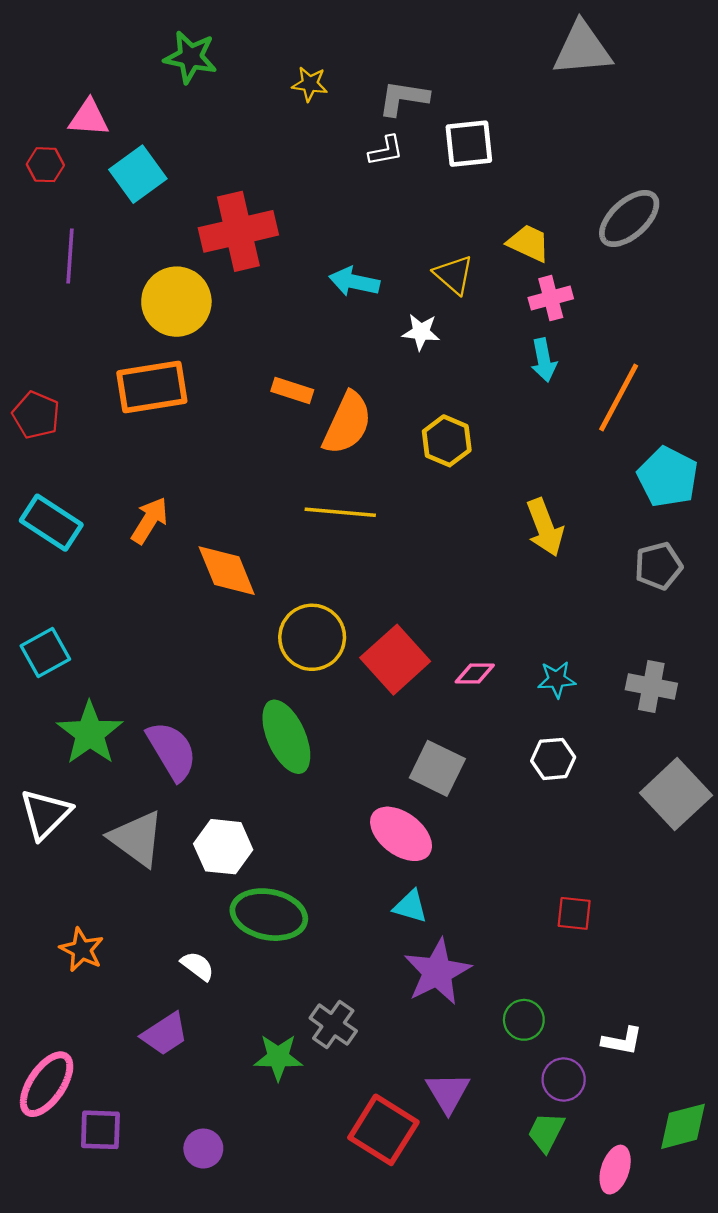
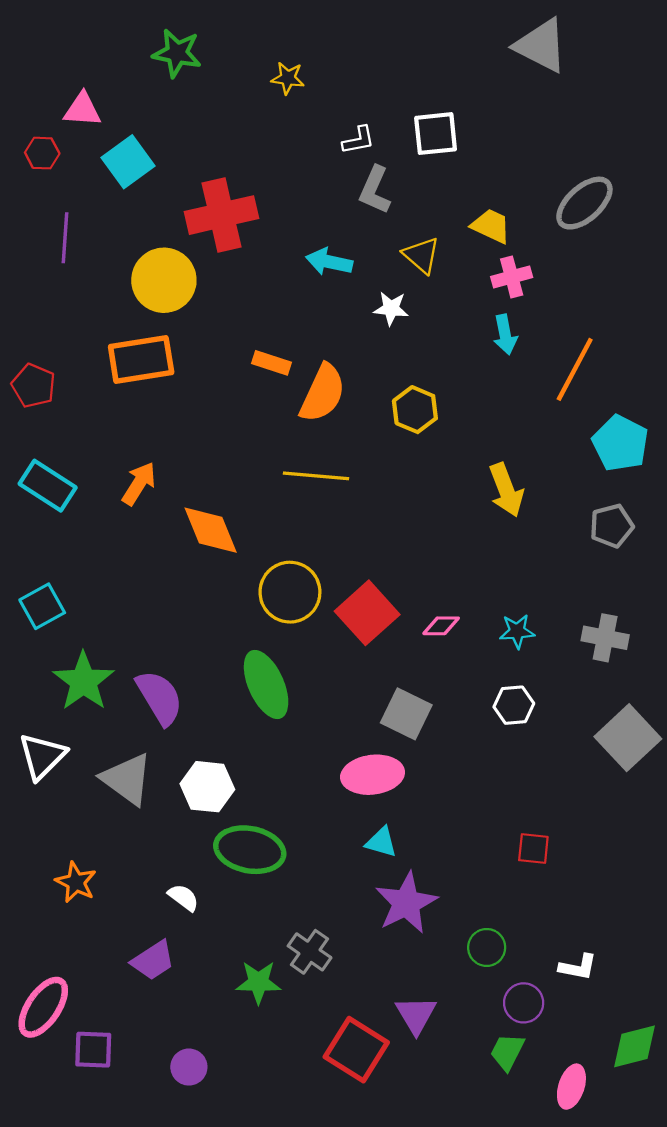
gray triangle: (582, 49) -> (541, 46), turned 32
gray L-shape: (403, 98) -> (375, 190), moved, turned -75
pink ellipse: (401, 834) -> (373, 775), turned -44

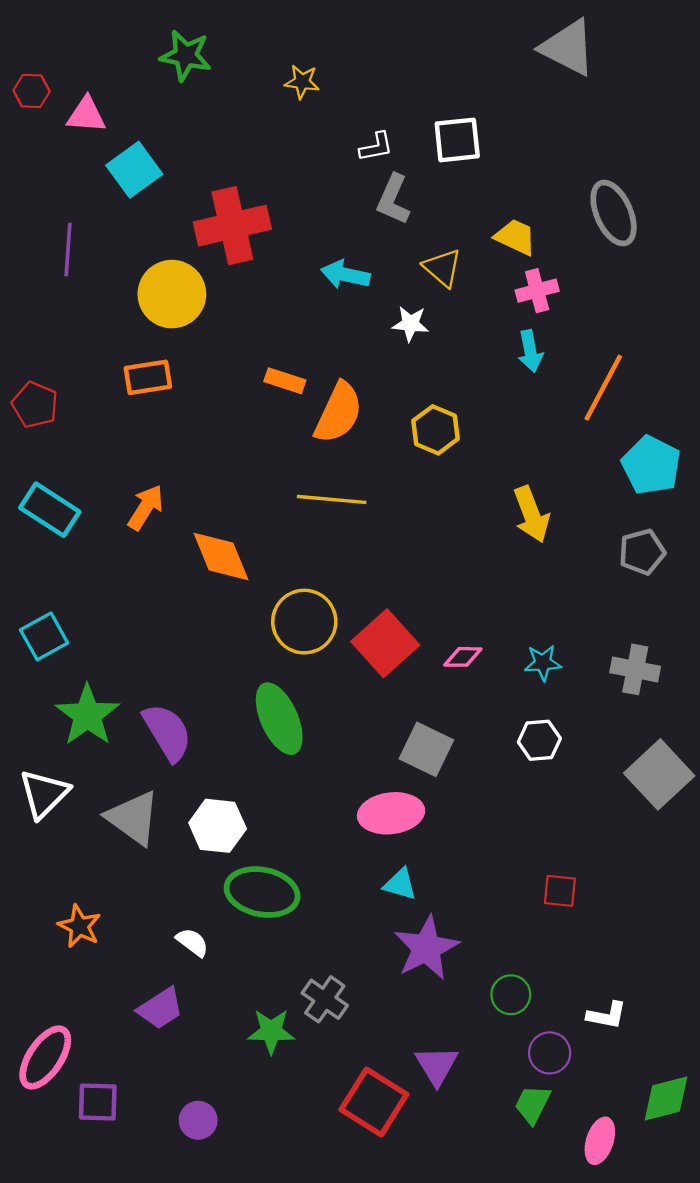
red hexagon: (42, 153) -> (32, 91), moved
gray ellipse: (584, 203) -> (614, 213), turned -72
orange rectangle: (141, 360) -> (148, 377), size x0.7

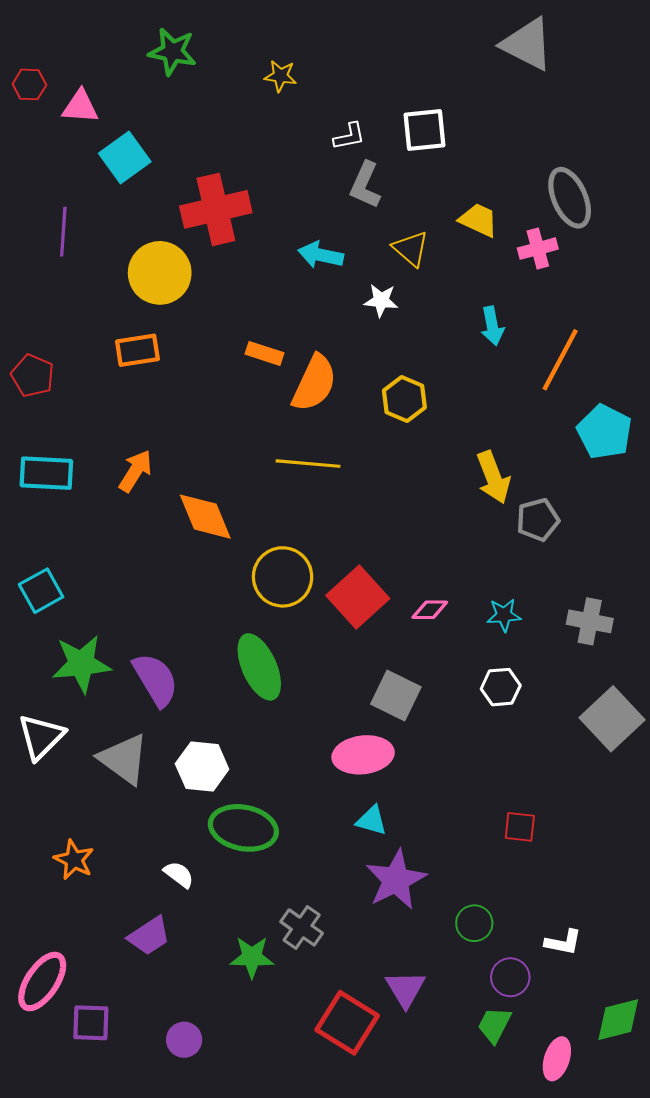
pink cross: (537, 291) -> (538, 249), moved
cyan rectangle: (50, 510) -> (46, 473), turned -30
gray pentagon: (642, 552) -> (538, 520), moved
green star: (87, 715) -> (81, 664), turned 30

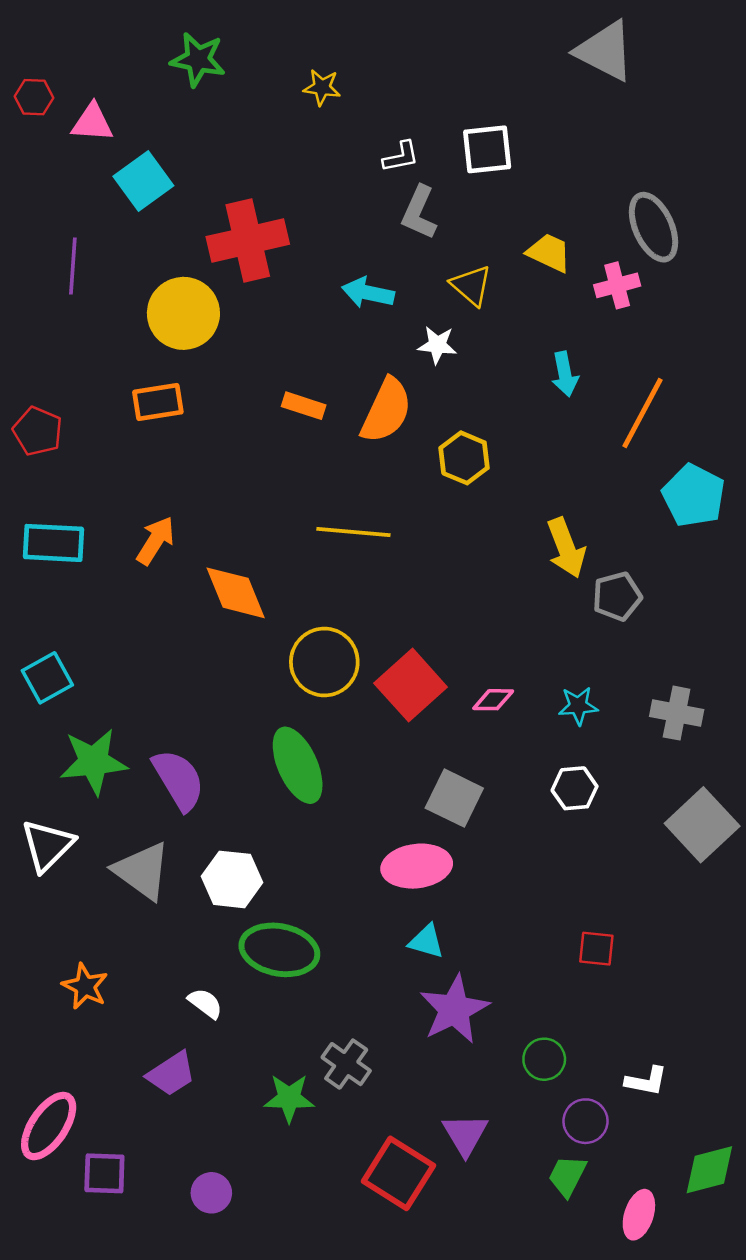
orange semicircle: (314, 383) -> (386, 411), moved

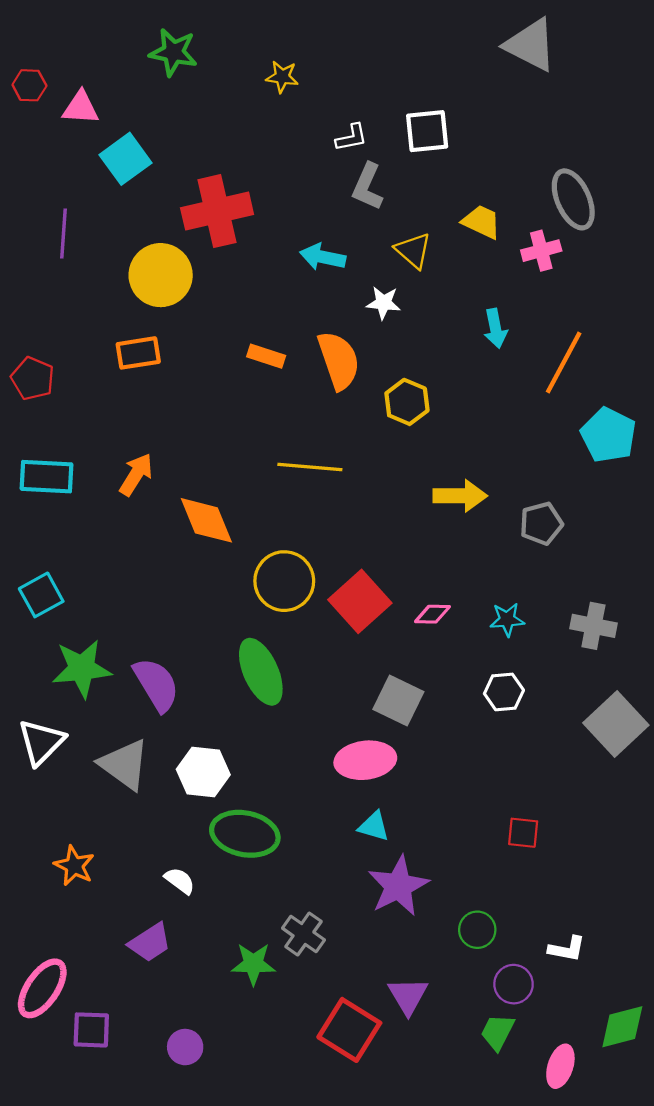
orange semicircle: (386, 411) -> (339, 360), turned -44
yellow arrow: (566, 548) -> (460, 496), moved, turned -69

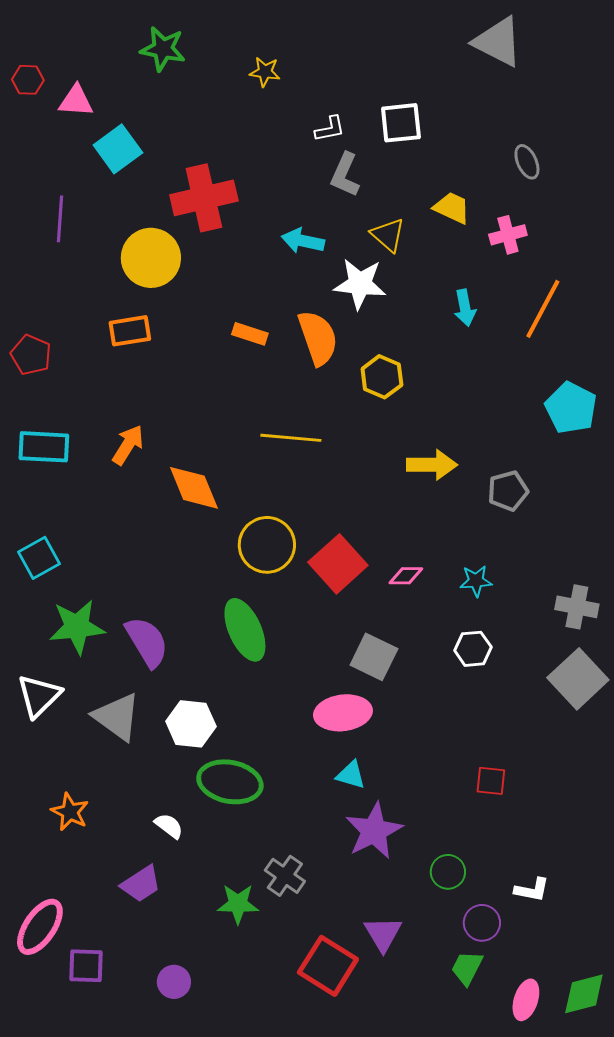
gray ellipse: (573, 199) -> (527, 162), moved, size x0.6
white star: (383, 303) -> (360, 284), size x1.6
orange line: (564, 363) -> (543, 309), moved
gray cross: (593, 626) -> (577, 607), moved
green diamond: (622, 1027) -> (584, 994), moved

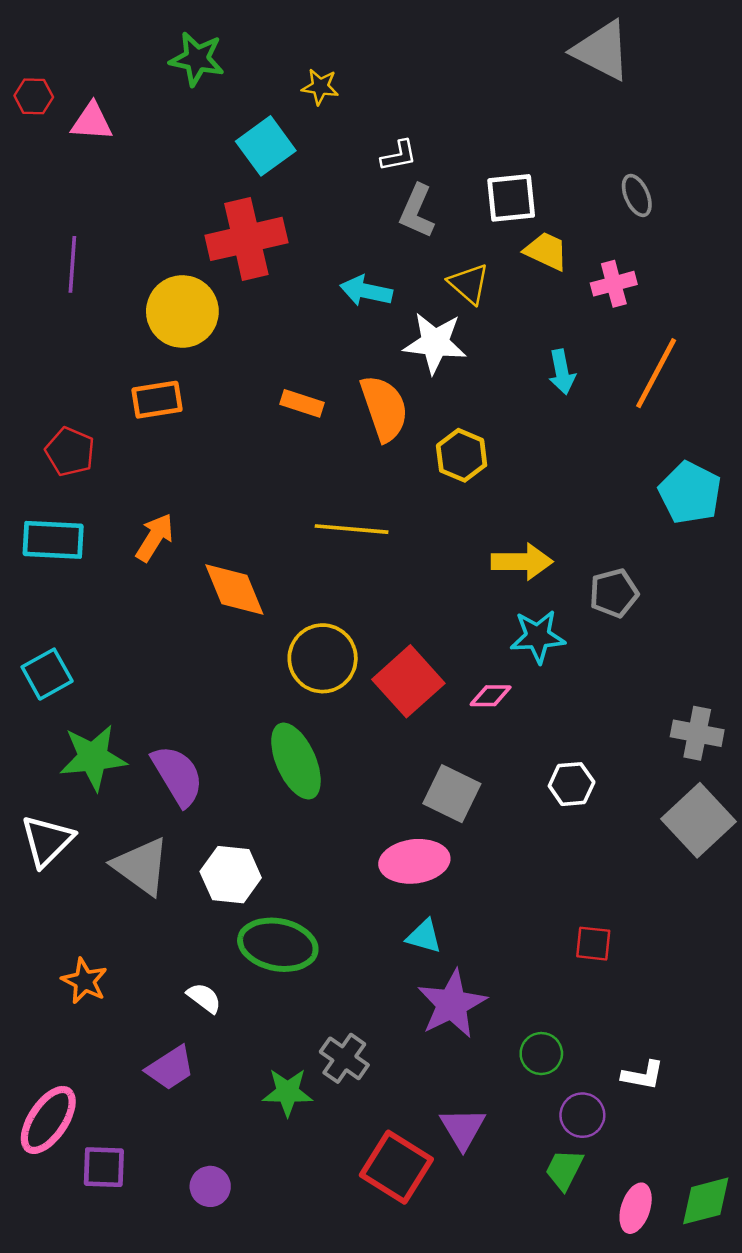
white square: (401, 123) -> (511, 198), moved
cyan square: (118, 149) -> (266, 146), moved
red pentagon: (31, 355) -> (70, 452), moved
cyan star: (476, 581) -> (538, 637), moved, size x1.4

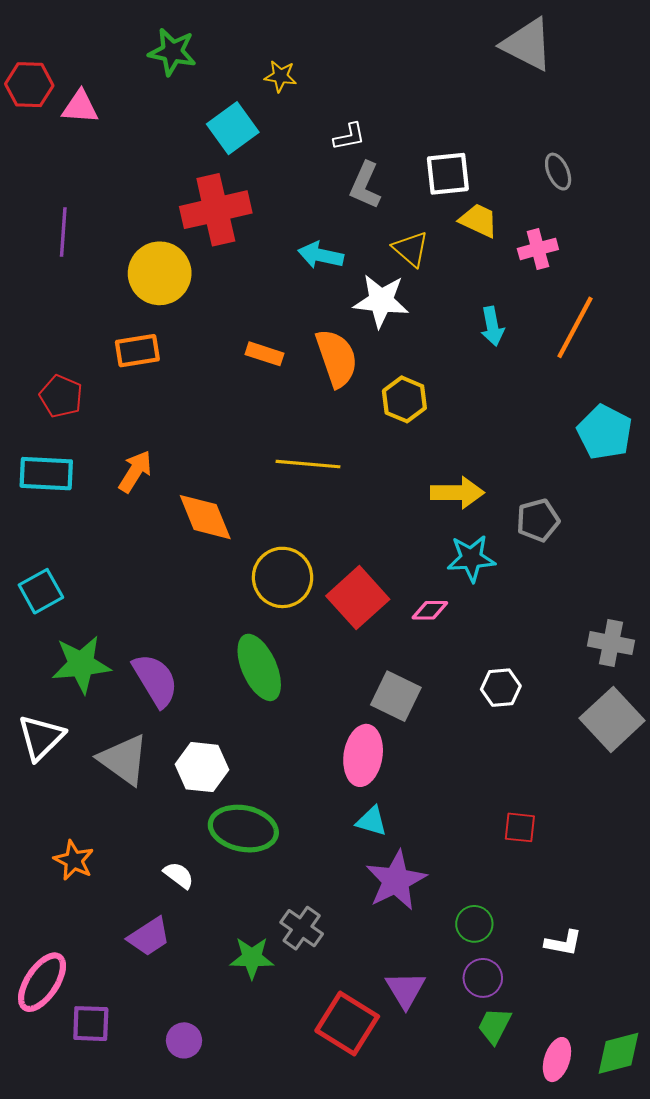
red hexagon: (34, 96) -> (29, 85), size x1.4
pink ellipse: (414, 861) -> (363, 755), turned -74
purple circle: (582, 1115) -> (483, 978), moved

